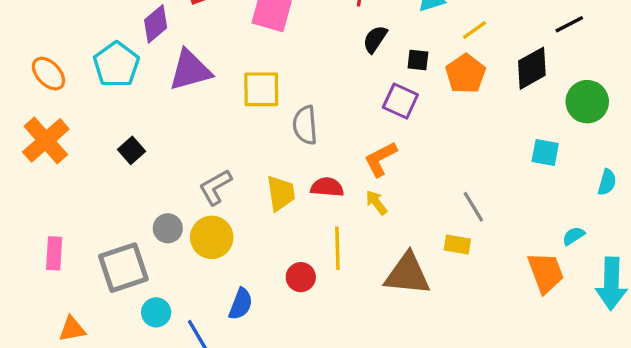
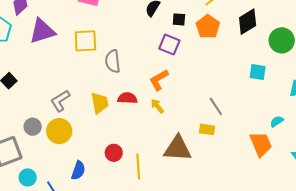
yellow line: (337, 248) -> (138, 166), moved

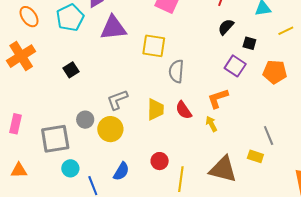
orange pentagon: (208, 27) -> (275, 72), moved, turned 30
red semicircle: (127, 98) -> (184, 110), turned -138

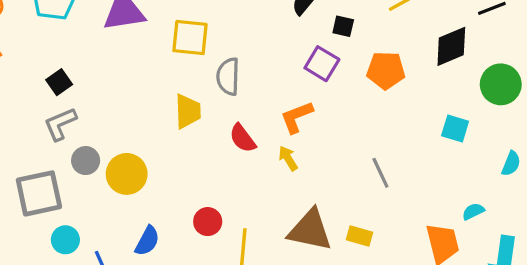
gray L-shape: (117, 100) -> (60, 124), moved
yellow trapezoid: (156, 109) -> (188, 111), moved
yellow rectangle: (255, 156) -> (359, 236), moved

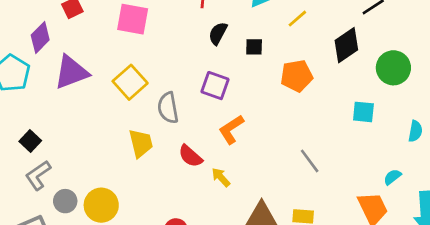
yellow square: (190, 38) -> (130, 82), turned -36
purple square: (322, 64) -> (215, 86), moved
yellow arrow: (288, 158) -> (221, 177), moved

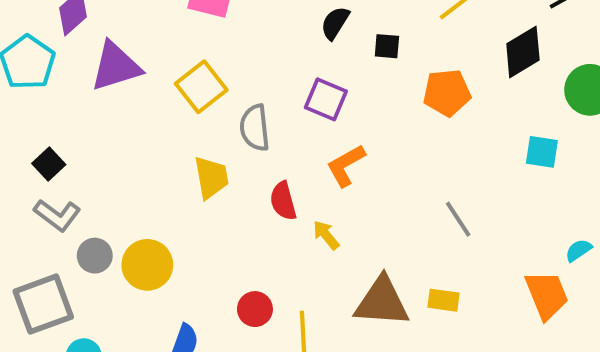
red semicircle: (190, 156) -> (283, 201), turned 30
gray L-shape: (38, 175) -> (57, 215), turned -112

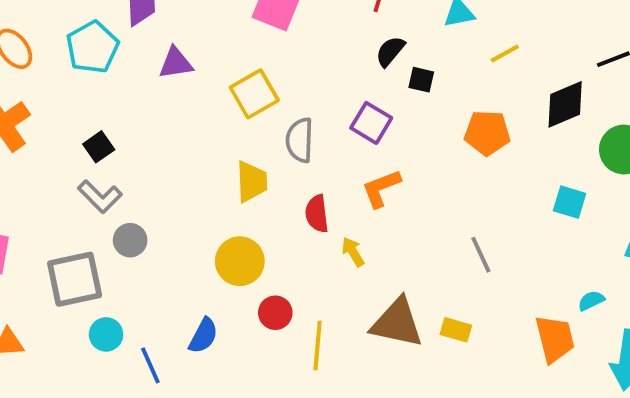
black square: (387, 46) -> (421, 80), moved
purple triangle: (116, 66) -> (176, 63), size x0.7
yellow circle: (147, 265) -> (240, 261), moved

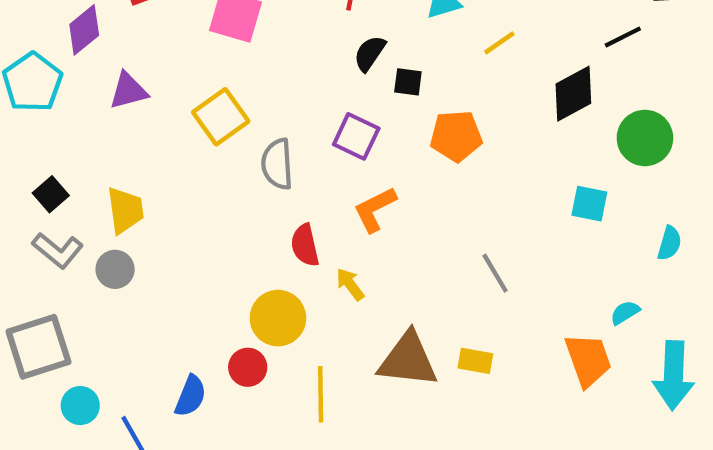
orange pentagon: (487, 133) -> (456, 136), moved
yellow trapezoid: (252, 182) -> (125, 210), moved
gray circle: (130, 240) -> (115, 269), moved
yellow circle: (240, 261) -> (278, 318), moved
red circle: (275, 313) -> (248, 367), moved

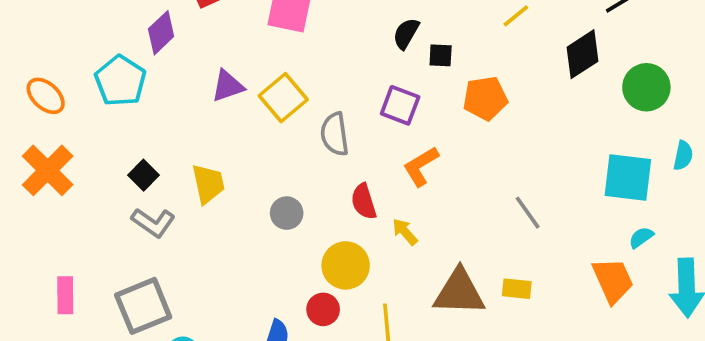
purple triangle: (128, 91) -> (228, 86), moved
cyan square: (589, 204) -> (628, 177), moved, size x1.6
cyan semicircle: (669, 243) -> (683, 156), moved
gray circle: (115, 269) -> (287, 213), moved

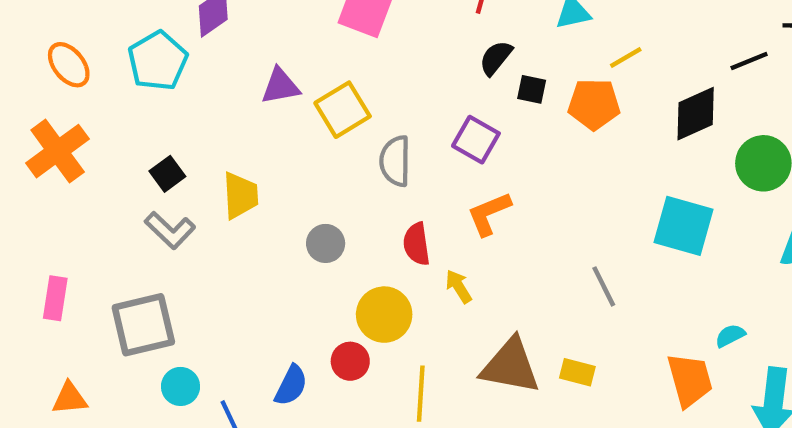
orange pentagon: (485, 98) -> (594, 104), moved
cyan square: (628, 177) -> (684, 226), moved

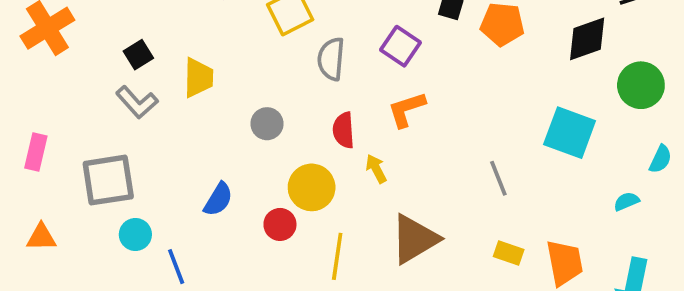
cyan semicircle: (730, 336) -> (626, 201), moved
brown triangle: (510, 366) -> (415, 239), turned -46
yellow rectangle: (577, 372) -> (509, 253), moved
blue semicircle: (291, 385) -> (218, 199), moved

